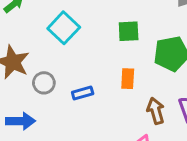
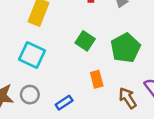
green square: (129, 31) -> (85, 41), turned -36
gray circle: (44, 83) -> (30, 95), moved

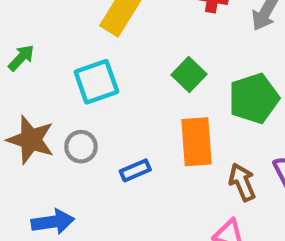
cyan square: (32, 55) -> (96, 82), turned 35
orange rectangle: (97, 79) -> (197, 142), size x1.6

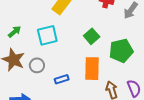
green arrow: (21, 58) -> (15, 32), moved

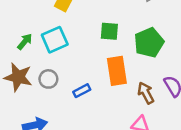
green arrow: (15, 32) -> (25, 42), moved
green square: (92, 36) -> (109, 31), turned -35

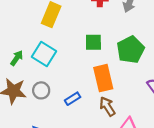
cyan square: (55, 40) -> (44, 54), turned -30
brown arrow: (146, 93) -> (107, 106), moved

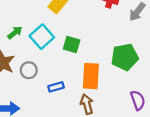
green square: (93, 42) -> (72, 45), moved

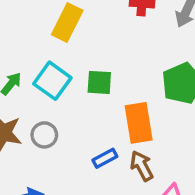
blue rectangle: (56, 87) -> (105, 158), moved

